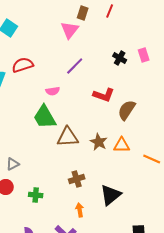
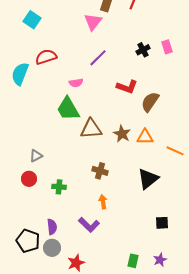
black cross: (120, 58) -> (143, 50), turned 32
brown cross: (77, 179) -> (100, 171), turned 35
black triangle: (111, 195) -> (148, 179), moved

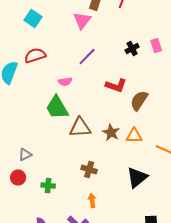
cyan square: (32, 20) -> (33, 18), moved

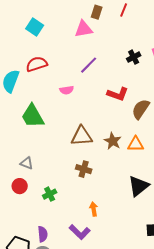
pink triangle: (82, 20) -> (84, 29), turned 42
green trapezoid: (57, 108) -> (33, 116), moved
gray triangle: (25, 154) -> (27, 163), turned 48
brown cross: (89, 170) -> (84, 169), moved
green cross: (48, 186) -> (50, 194), turned -32

